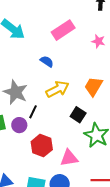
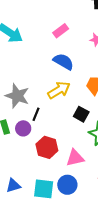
pink rectangle: (63, 30) -> (61, 31), size x0.7
blue semicircle: (47, 61) -> (63, 62), moved, size x1.5

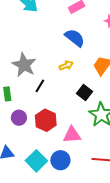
yellow arrow: (59, 90) -> (66, 65), size x0.6
purple circle: (23, 128) -> (19, 118), moved
cyan square: (44, 189) -> (36, 161), turned 30

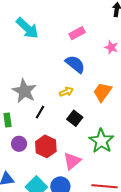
black square: (85, 93) -> (75, 118), moved
pink triangle: (72, 135) -> (72, 161), turned -36

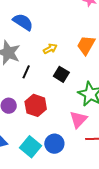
blue semicircle: (75, 64) -> (23, 22), moved
pink triangle: (72, 161) -> (78, 120), moved

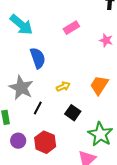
blue semicircle: (23, 22) -> (38, 58), turned 35

